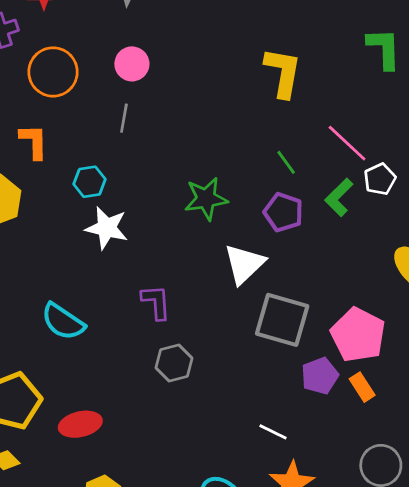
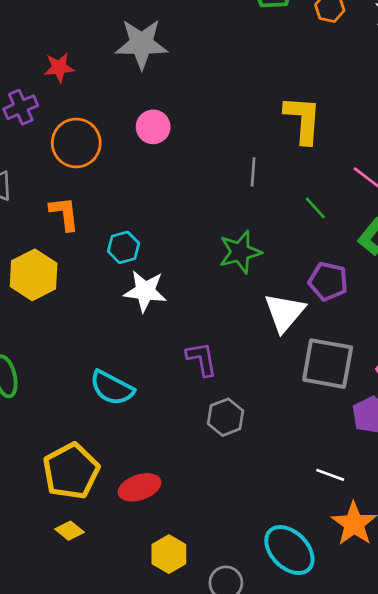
gray line: (124, 118) -> (253, 172), moved
purple pentagon: (283, 212) -> (328, 281), moved

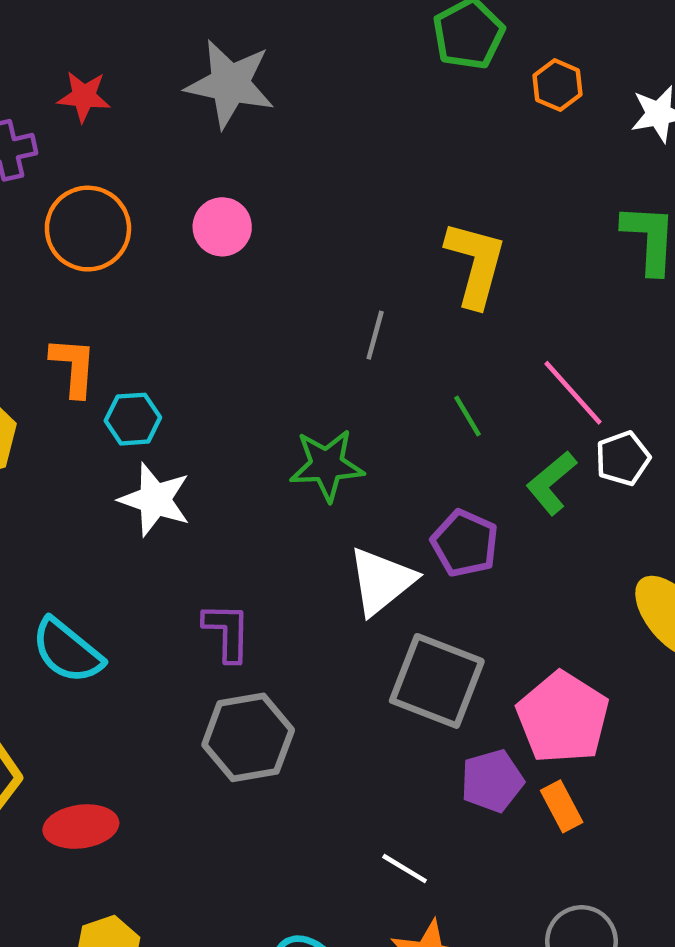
orange L-shape: (64, 214) -> (74, 367), moved
gray hexagon: (226, 417) -> (248, 737), size x1.4

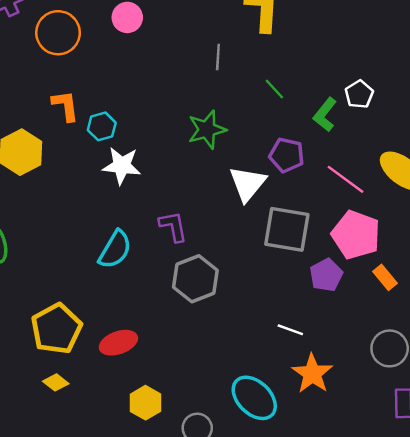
pink line: (573, 393) -> (345, 179), moved
cyan semicircle: (67, 651) -> (115, 250), moved, turned -87
orange rectangle: (562, 806) -> (385, 277), moved

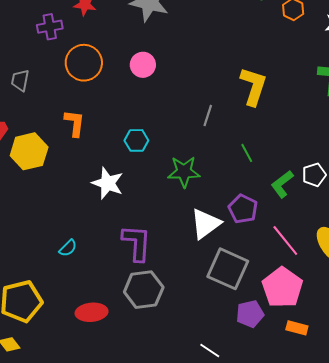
cyan hexagon: (102, 126) -> (136, 140), moved
purple L-shape: (173, 226) -> (137, 243), size x1.4
cyan semicircle: (115, 250) -> (68, 248), moved, size x0.6
orange rectangle: (385, 277) -> (297, 328), turned -50
red ellipse: (118, 343) -> (92, 312), moved

